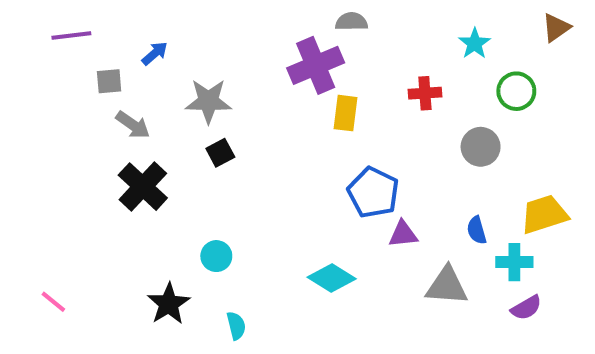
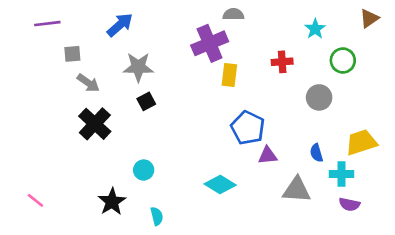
blue arrow: (155, 53) -> (120, 25), moved, size x1.5
purple semicircle: (526, 308) -> (349, 204), turned 42

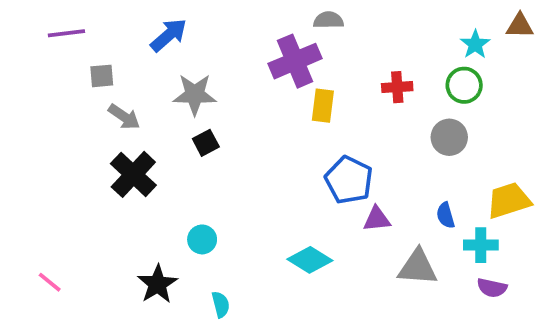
brown triangle: (369, 18) -> (520, 26), turned 36
cyan star: (315, 29) -> (475, 44), moved
green circle: (343, 61) -> (464, 85), moved

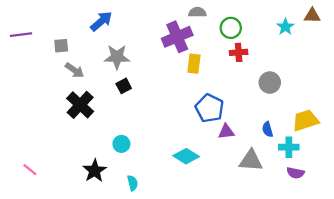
purple line: (66, 33) -> (21, 35), moved
green circle: (464, 85) -> (231, 28), moved

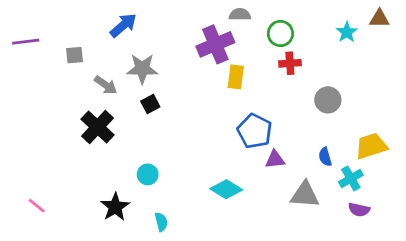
gray arrow: (75, 70) -> (106, 85), moved
cyan cross: (289, 147) -> (351, 178), turned -30

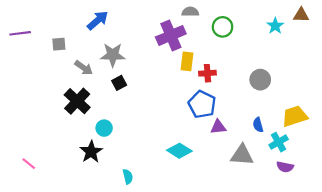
red cross: (290, 63) -> (207, 73), moved
cyan circle: (148, 174) -> (104, 128), moved
black star: (115, 207) -> (91, 152), moved

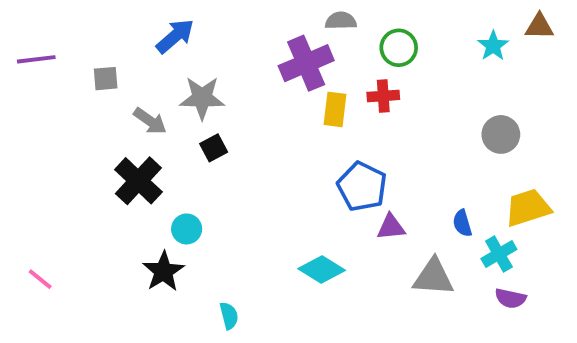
red cross: (207, 73) -> (383, 96), moved
gray circle: (260, 80) -> (501, 134), moved
pink line: (29, 164) -> (40, 279), moved

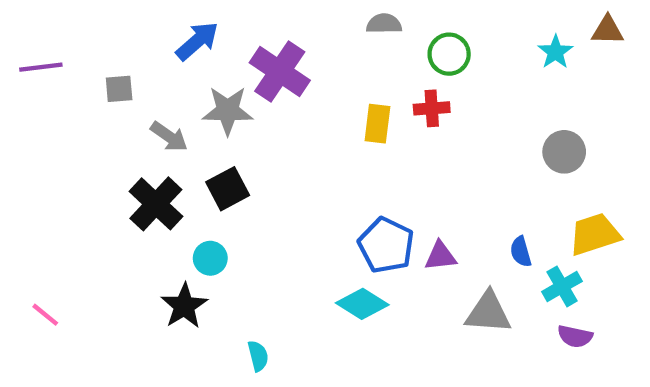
purple cross: (306, 63) -> (280, 71), moved, turned -33
black square: (214, 148) -> (228, 189), moved, size x1.4
blue pentagon: (362, 187) -> (386, 245), moved

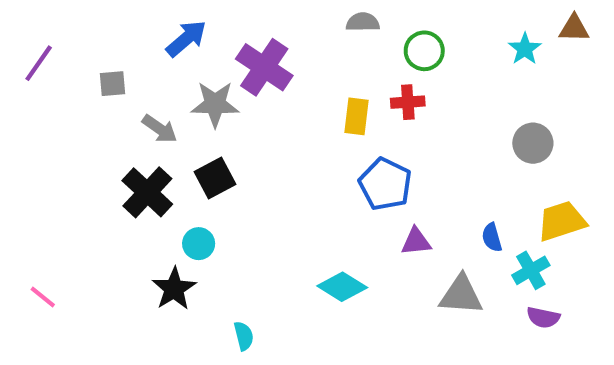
purple line: (41, 67) -> (39, 63), turned -48
blue pentagon: (386, 245) -> (385, 184), moved

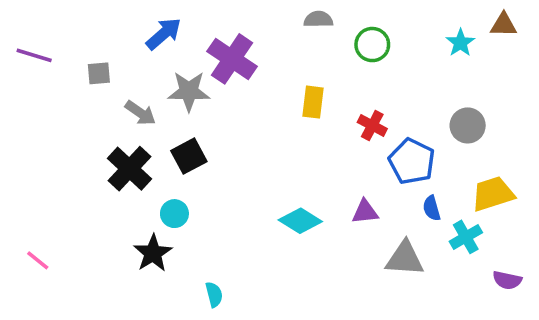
purple line: (39, 63) -> (34, 55), turned 72
red cross: (408, 102) -> (372, 125), moved, turned 32
blue pentagon: (385, 184) -> (412, 161), moved
cyan diamond: (342, 287) -> (300, 221), moved
purple semicircle: (543, 317) -> (507, 280), moved

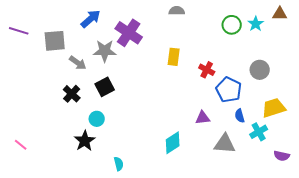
green circle: (372, 45) -> (232, 25), moved
gray square: (99, 73) -> (55, 41), size x1.6
black cross: (129, 169) -> (72, 94), size x0.7
cyan diamond: (300, 221) -> (173, 143), moved, turned -65

